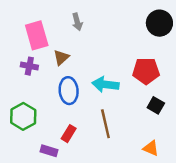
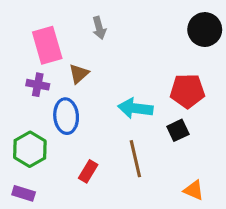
blue ellipse: (69, 91) -> (66, 116), moved
black square: (156, 105) -> (178, 130), moved, turned 35
purple rectangle: (49, 151) -> (24, 193), moved

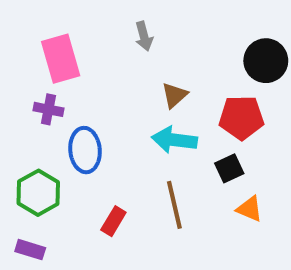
gray arrow: (99, 28) -> (144, 36), moved
black circle: (205, 30) -> (266, 61), moved
brown triangle: (79, 74) -> (174, 95), moved
orange triangle: (194, 190) -> (250, 209), moved

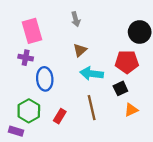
brown triangle: (174, 95) -> (80, 50), moved
green hexagon: (38, 193) -> (29, 111), moved
orange triangle: (250, 209) -> (131, 110), turned -48

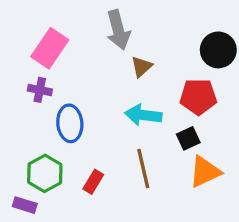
gray arrow: (76, 19) -> (118, 30), size x1.6
pink rectangle: (32, 31) -> (50, 48), turned 50
brown triangle: (80, 50) -> (142, 67), moved
orange triangle: (131, 110) -> (205, 172), size x1.5

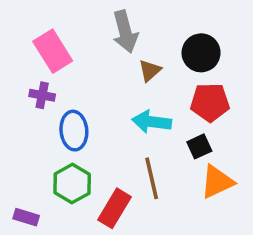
pink rectangle: (50, 48) -> (53, 51), turned -66
black circle: (218, 50) -> (201, 53), moved
green hexagon: (45, 173) -> (72, 184), moved
red rectangle: (93, 182) -> (115, 208), moved, size x1.5

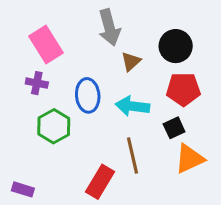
blue ellipse: (74, 131) -> (88, 95), moved
green hexagon: (72, 184) -> (54, 126), moved

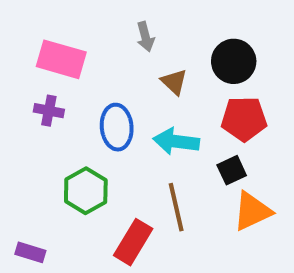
gray arrow: (109, 28) -> (145, 37), size x0.6
pink rectangle: (46, 45) -> (61, 59), turned -42
brown triangle: (131, 61) -> (174, 82), turned -35
green hexagon: (54, 126) -> (86, 191), moved

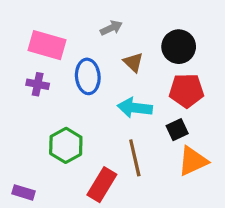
gray arrow: (145, 37) -> (111, 28), turned -100
blue ellipse: (117, 127) -> (88, 76), moved

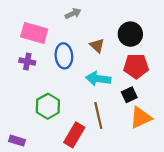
gray arrow: (111, 28) -> (73, 13), moved

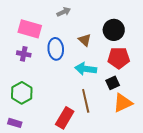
green hexagon: (48, 106) -> (22, 93), moved

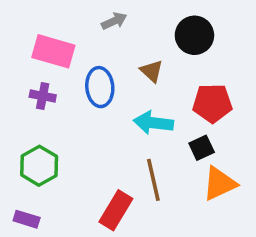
black circle: (114, 30) -> (194, 35), moved

